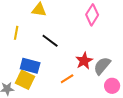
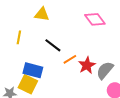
pink diamond: (92, 15) -> (95, 19), turned -70
orange line: (67, 79) -> (70, 59), moved

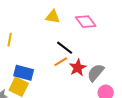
yellow triangle: (42, 14) -> (53, 17), moved
black line: (53, 45) -> (65, 48), moved

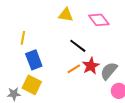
orange line: (61, 62) -> (74, 69), moved
blue rectangle: (24, 73) -> (34, 60), moved, turned 54

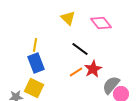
yellow triangle: (66, 15) -> (68, 18), turned 35
yellow line: (23, 38) -> (35, 45), moved
gray semicircle: (109, 71) -> (111, 85), moved

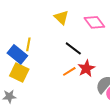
blue rectangle: (36, 63) -> (17, 54), moved, turned -30
yellow square: (34, 88) -> (19, 72), moved

